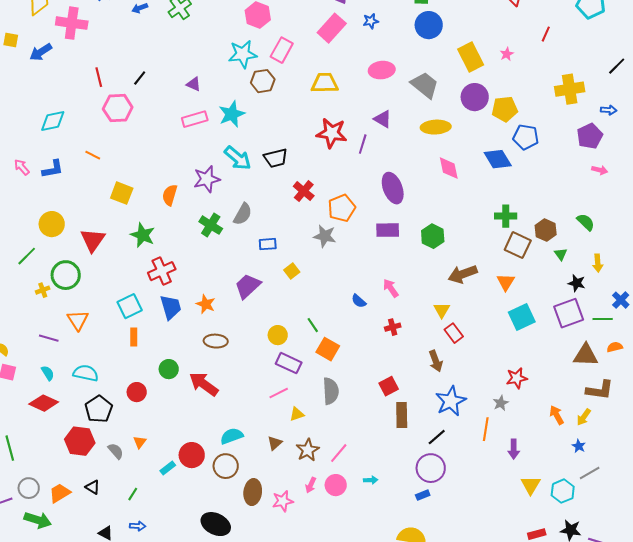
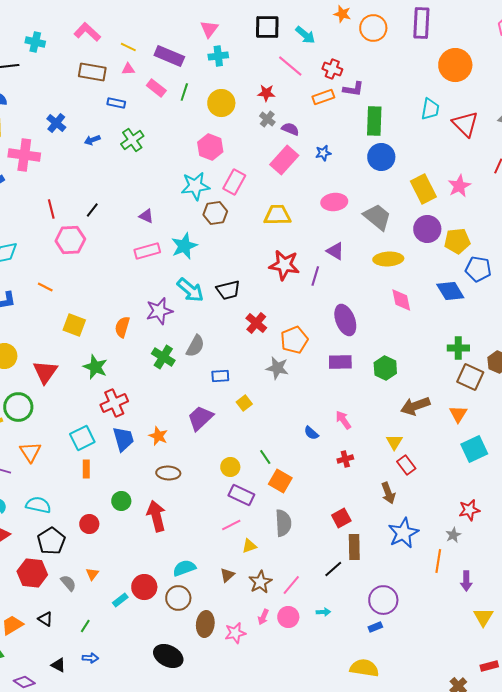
pink star: (507, 54) -> (459, 186), size x1.6
red arrow: (204, 384) -> (156, 516), turned 40
black line: (437, 437) -> (333, 569), moved

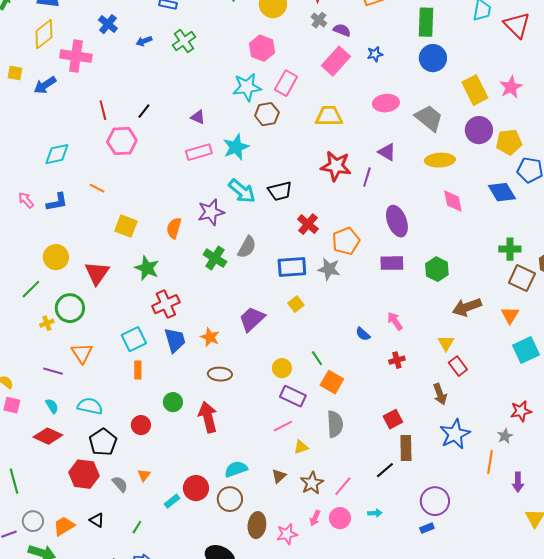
blue rectangle: (220, 376) -> (292, 267), moved, size x1.6

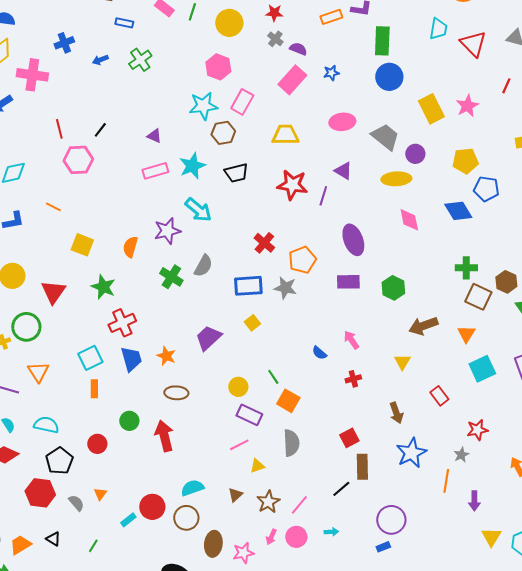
blue cross: (108, 24) -> (64, 43), turned 30
purple circle: (479, 130) -> (415, 154), moved, size x0.7
black trapezoid: (280, 191) -> (236, 173), moved
red rectangle: (458, 366) -> (439, 396), moved

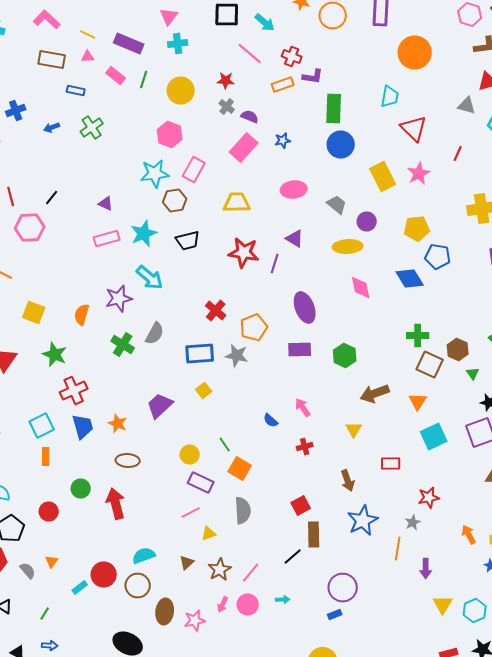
red triangle: (473, 44) -> (414, 128), moved
gray trapezoid: (385, 137) -> (337, 204), size x0.7
red rectangle: (439, 396) -> (391, 464), turned -54

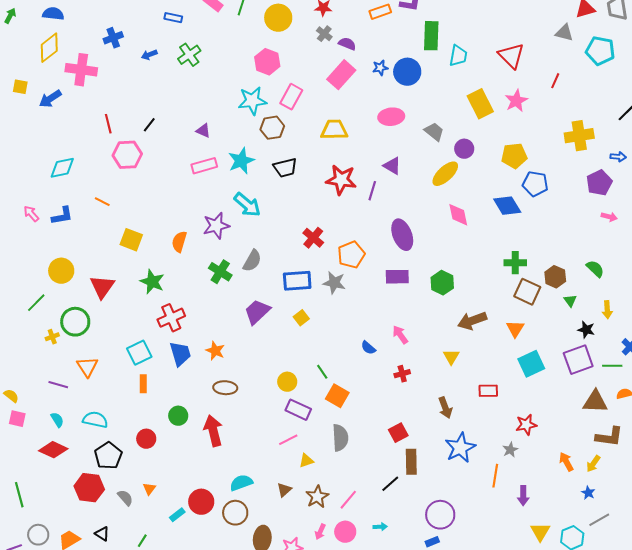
cyan trapezoid: (390, 96) -> (458, 56), moved
blue circle: (341, 144) -> (407, 72), moved
yellow ellipse: (348, 246) -> (445, 174), turned -40
purple trapezoid: (160, 406) -> (257, 312), moved

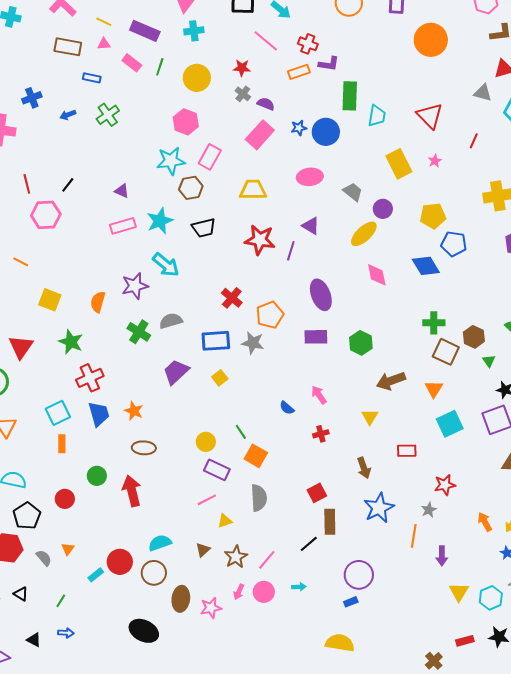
pink star: (516, 101) -> (435, 161), size x0.6
gray semicircle: (252, 261) -> (171, 321), turned -135

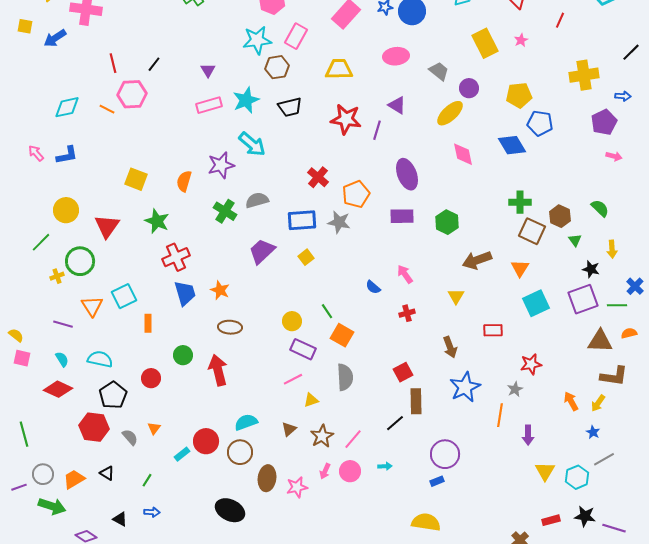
purple triangle: (122, 191) -> (208, 70), turned 35
orange line: (21, 262) -> (107, 109), moved
cyan square: (58, 413) -> (124, 296), moved

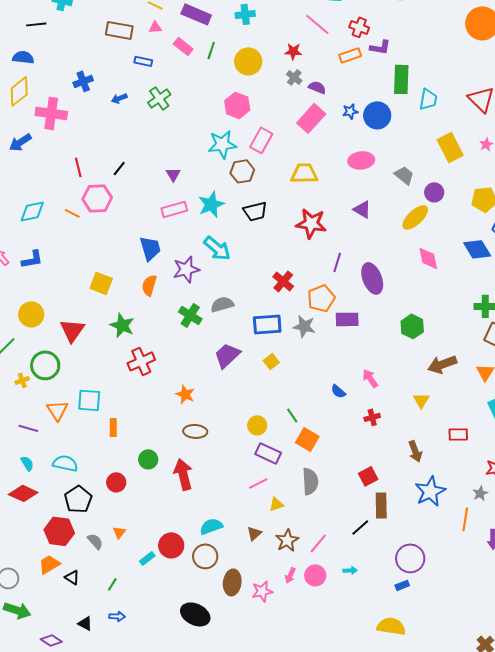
purple line: (377, 130) -> (337, 262), moved
purple rectangle: (402, 216) -> (347, 319), moved
blue trapezoid: (185, 293) -> (150, 248), moved
cyan square: (124, 296) -> (89, 400), turned 30
orange trapezoid: (74, 479) -> (49, 564), moved

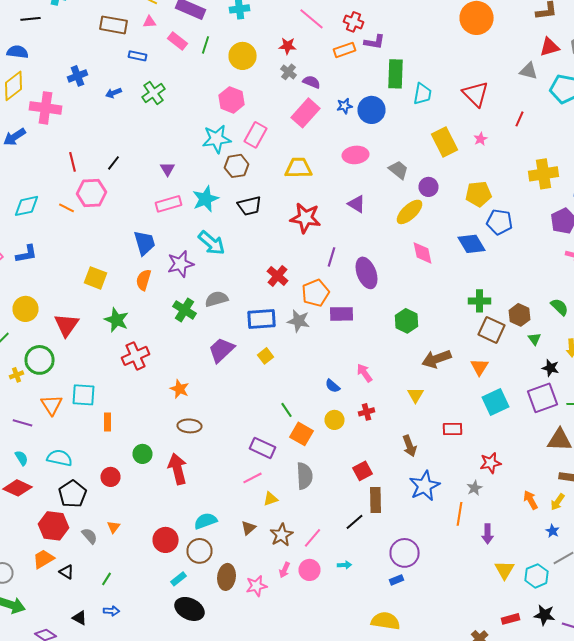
yellow circle: (257, 425) -> (334, 420), moved
cyan rectangle: (147, 558) -> (178, 579), moved

